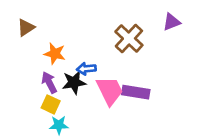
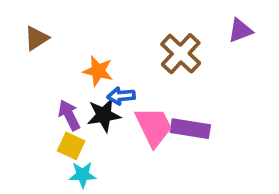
orange star: (55, 54) -> (98, 71), moved

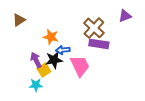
purple rectangle: (190, 129) -> (99, 44), moved
yellow square: (71, 146) -> (44, 70), moved, turned 32
cyan star: (83, 175) -> (36, 85), moved

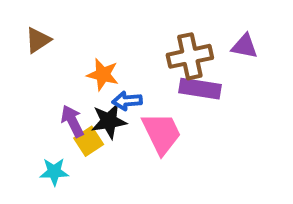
purple triangle: (125, 16) -> (245, 46), moved, turned 32
brown cross: (94, 28) -> (190, 56), turned 35
cyan star: (36, 85) -> (54, 172), moved

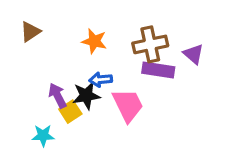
purple triangle: (245, 46) -> (193, 54), moved, turned 30
orange star: (103, 75) -> (94, 41), moved

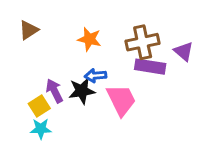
yellow square: (70, 112) -> (39, 106), moved

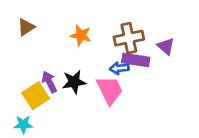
blue arrow: (95, 76) -> (119, 68), moved
yellow square: (39, 106) -> (36, 96), size x1.4
cyan star: (41, 129) -> (23, 124), moved

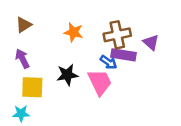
blue arrow: (119, 68) -> (109, 62), turned -140
purple arrow: (49, 82) -> (22, 59), moved
yellow square: (36, 96) -> (32, 87), turned 35

